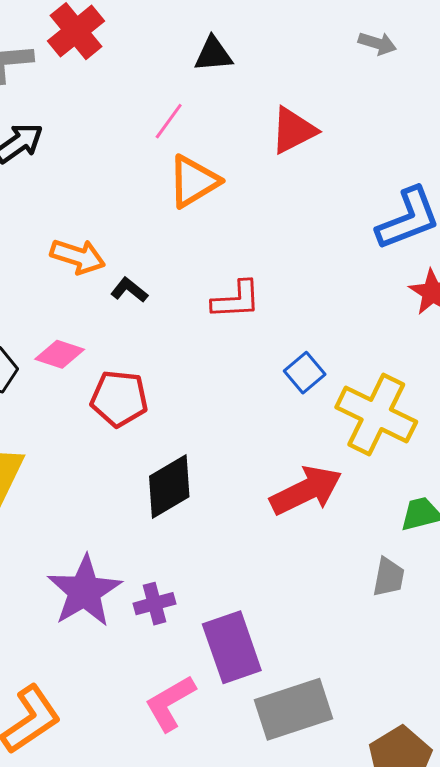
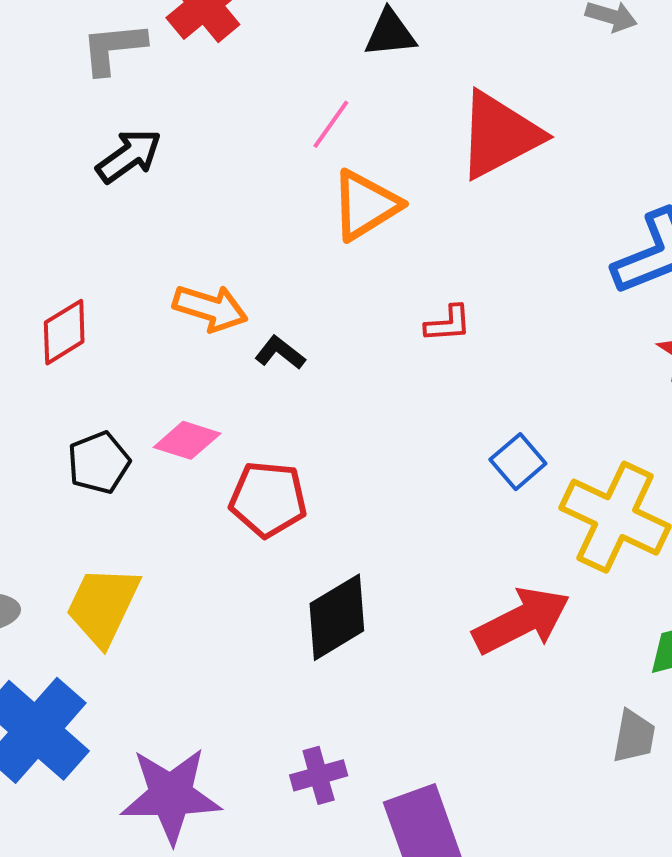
red triangle: (293, 130) -> (499, 135), size x1.4
red L-shape: (236, 300) -> (448, 324), moved, size x0.7
purple star: (84, 591) -> (171, 795), moved, turned 30

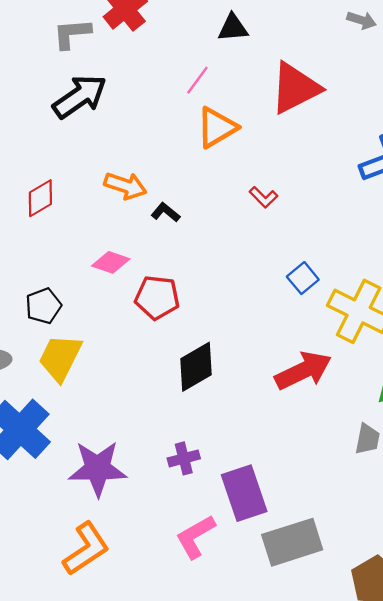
black arrow: (129, 156) -> (80, 96), size x1.4
red L-shape: (448, 324) -> (264, 197), turned 48
black pentagon: (99, 463) -> (43, 306), moved

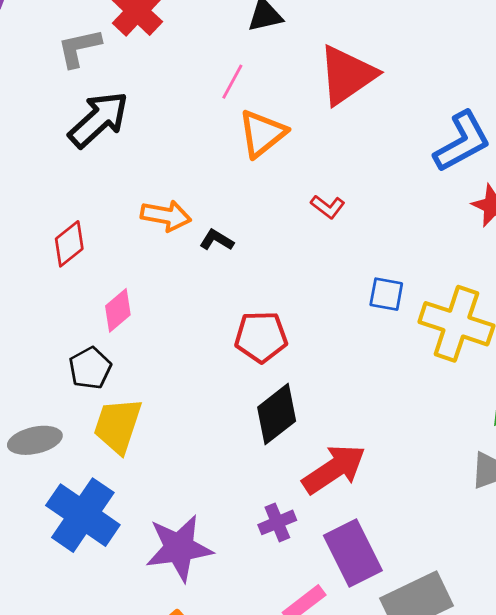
pink diamond: (111, 262) -> (118, 310), moved, turned -51
blue square: (303, 278) -> (386, 294), turned -32
red pentagon: (157, 297) -> (261, 337), moved
red arrow: (303, 371) -> (334, 469), moved

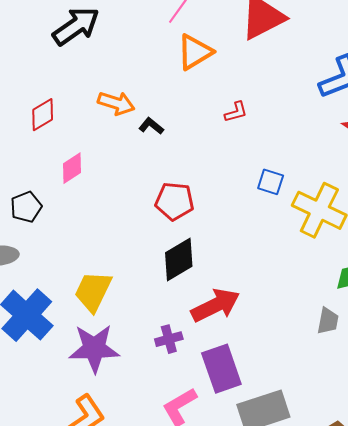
red L-shape: (328, 207) -> (236, 112), turned -60
black pentagon: (90, 368) -> (26, 207), moved
yellow trapezoid: (118, 426) -> (93, 291), moved

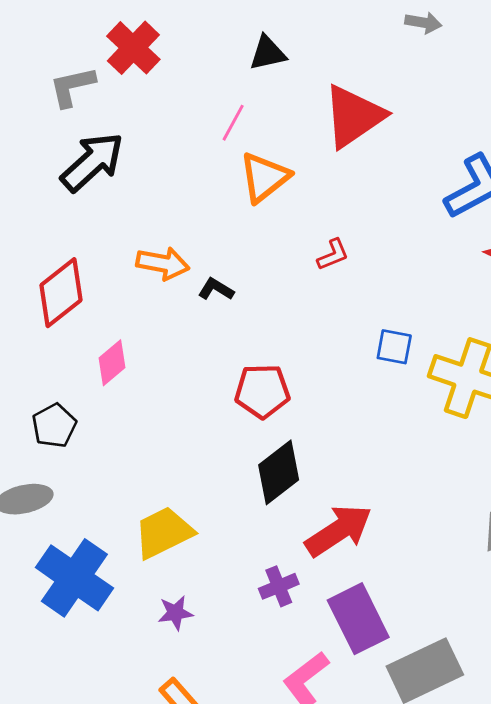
red diamond: (43, 115) -> (61, 293), size x1.4
yellow trapezoid: (93, 291) -> (164, 533), turned 45
purple star: (94, 348) -> (175, 613), size x0.5

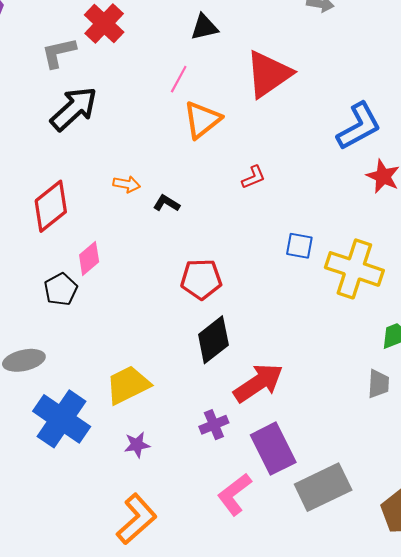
orange arrow: (163, 263) -> (127, 184), size x0.7
black pentagon: (54, 426) -> (61, 289), moved

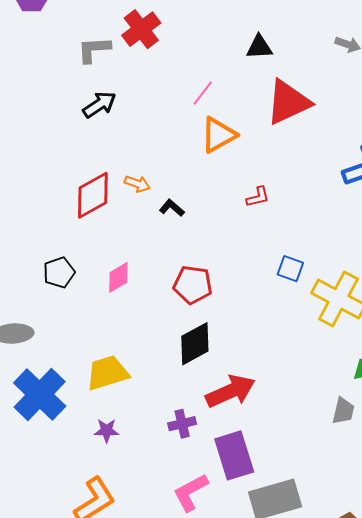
black triangle: (204, 27) -> (259, 47), moved
black arrow: (74, 109) -> (99, 105), size x0.7
red diamond: (51, 206) -> (93, 195), moved
pink diamond: (89, 258) -> (118, 277), moved

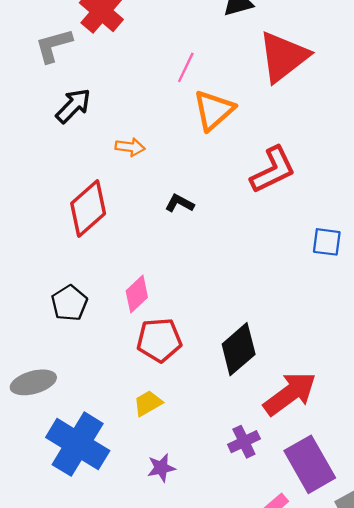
orange arrow: (137, 184) -> (130, 147), moved
red L-shape: (258, 197) -> (273, 170), size x1.8
red pentagon: (193, 285) -> (159, 340), moved
yellow trapezoid: (107, 373) -> (148, 403), size x0.6

